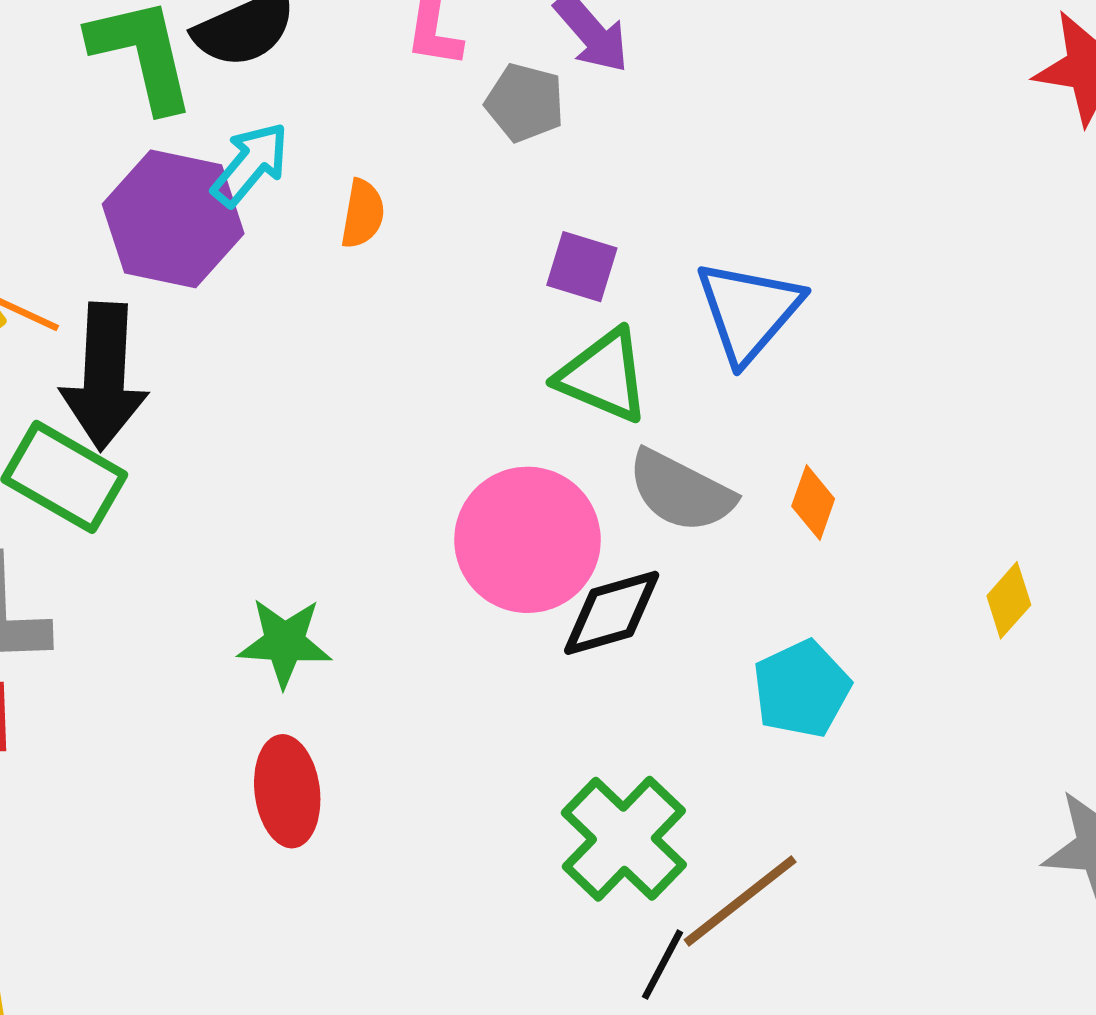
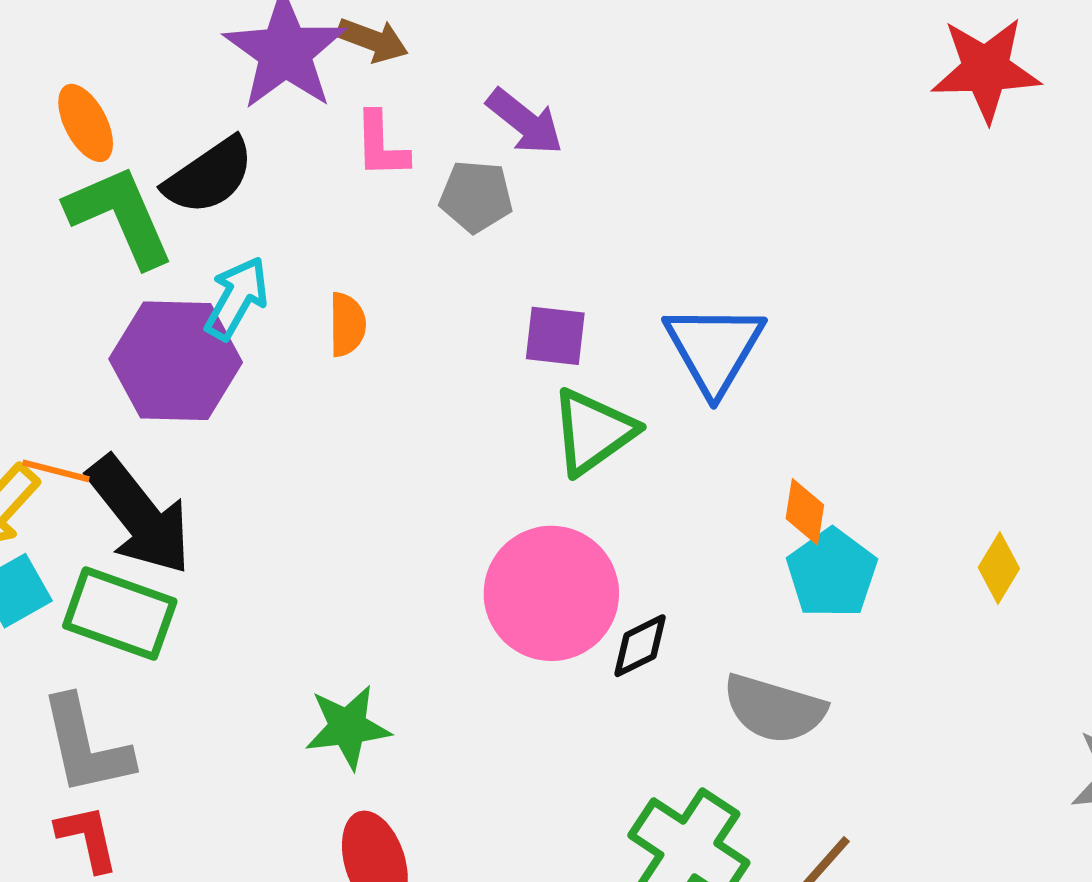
black arrow: (104, 376) -> (139, 515), turned -31
green triangle: (603, 376) -> (593, 432), turned -48
gray semicircle: (681, 491) -> (774, 709), moved
black diamond: (612, 613) -> (640, 646), size x0.7
cyan pentagon: (802, 689) -> (832, 573), moved

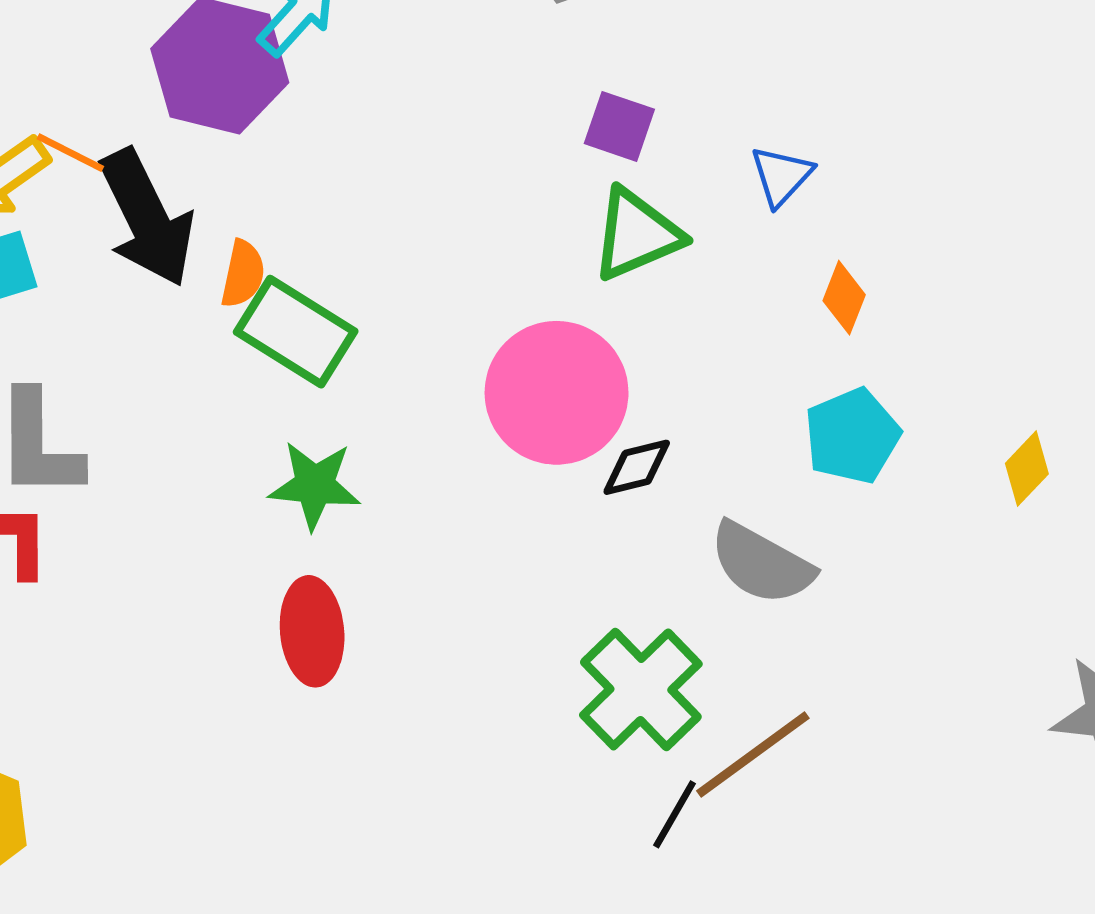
orange semicircle: (347, 325) -> (243, 274), moved
blue triangle: (714, 349) -> (781, 176), size x0.6
orange diamond: (805, 512) -> (844, 298), moved
green rectangle: (120, 613) -> (296, 332), moved

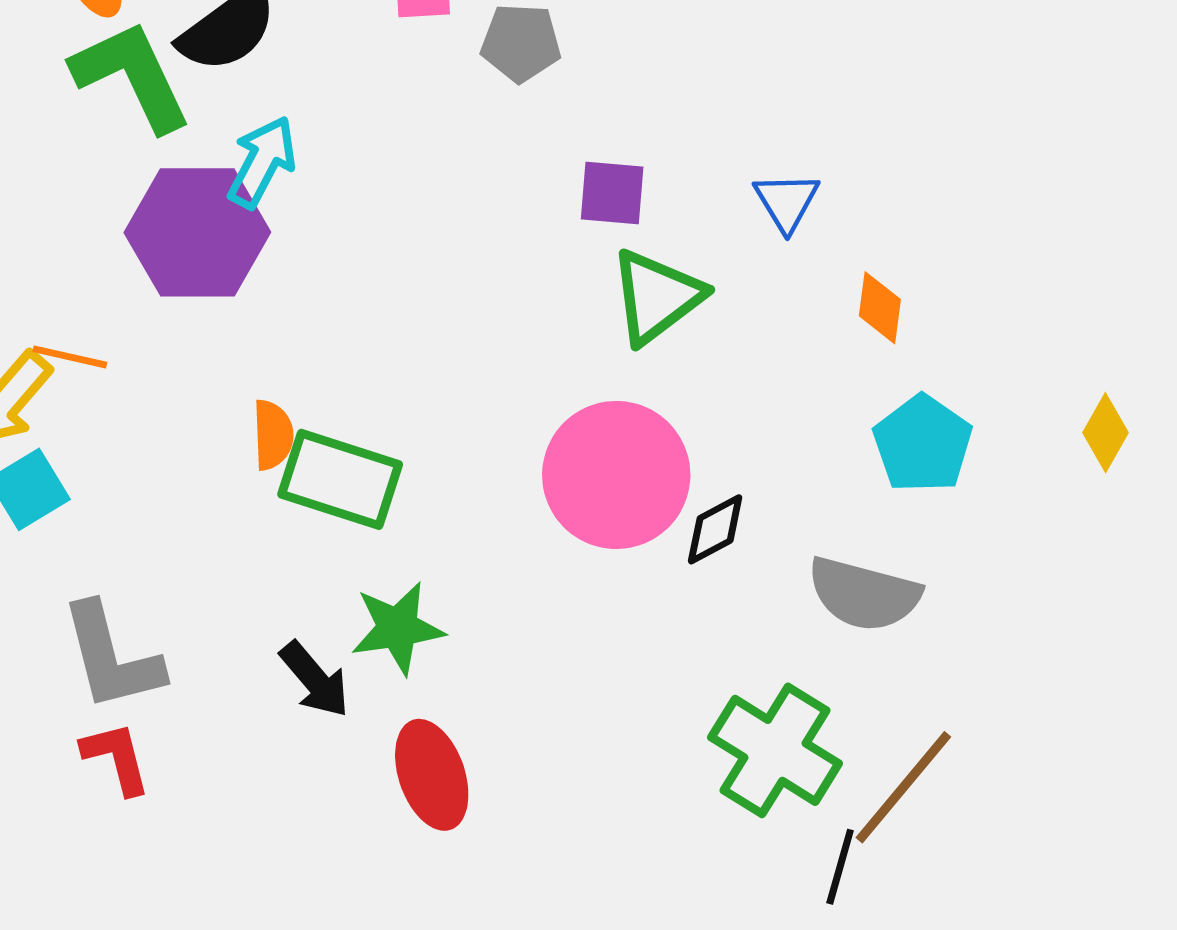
black arrow: (147, 218) -> (315, 680), moved, size x0.6

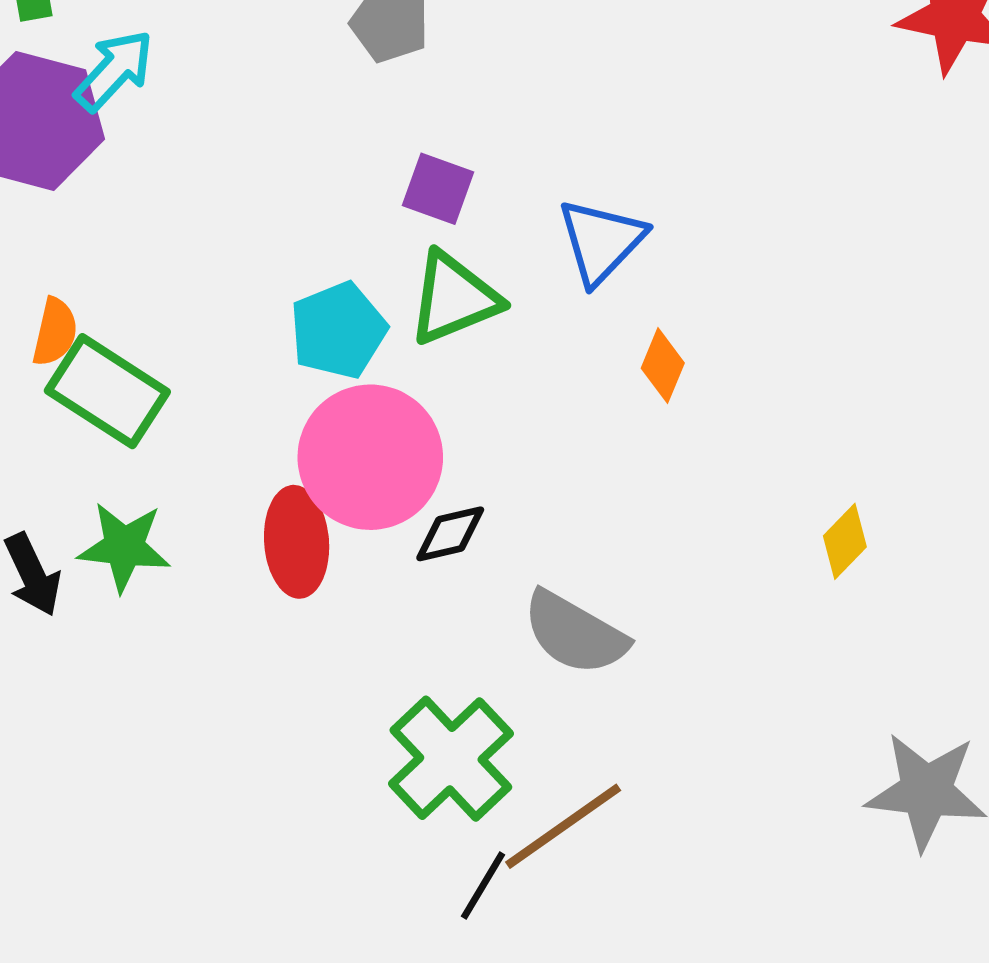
blue triangle: (787, 202) -> (601, 241), size x1.4
cyan pentagon: (923, 444) -> (338, 330), moved
red ellipse: (432, 775) -> (297, 542), moved

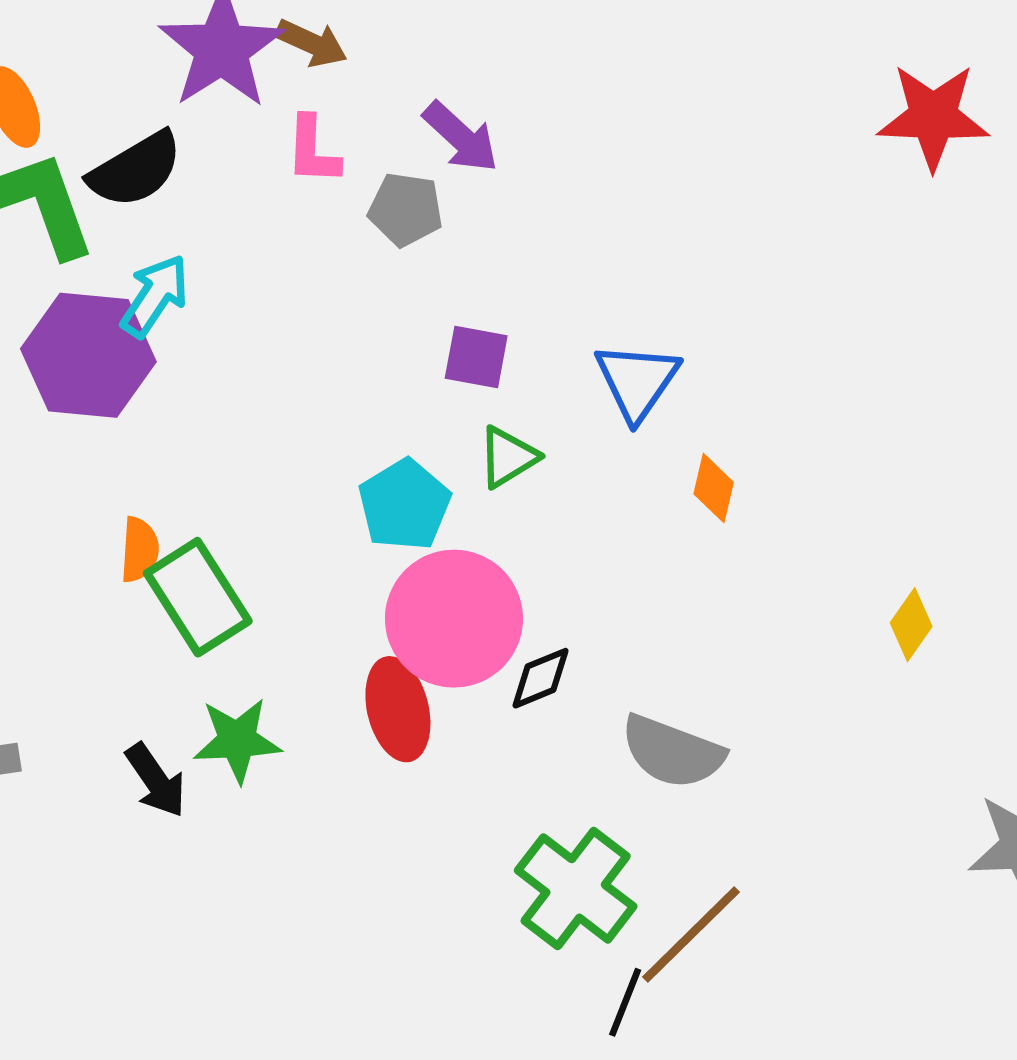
green triangle: (454, 298) -> (508, 457), size x0.7
green rectangle: (107, 391) -> (198, 597), turned 34

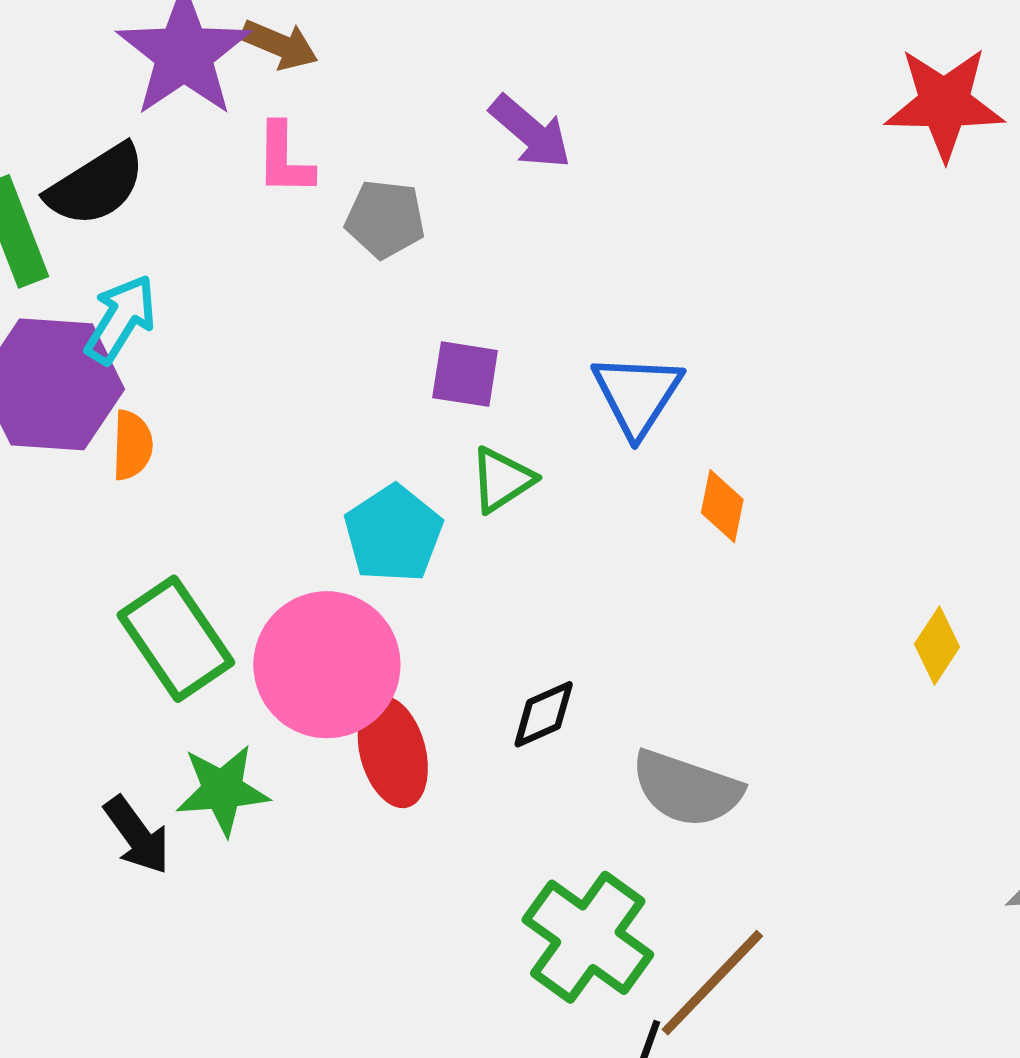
purple arrow: (461, 137) -> (530, 132), moved
orange semicircle: (140, 550) -> (132, 445), moved
pink circle: (454, 619) -> (327, 665), moved

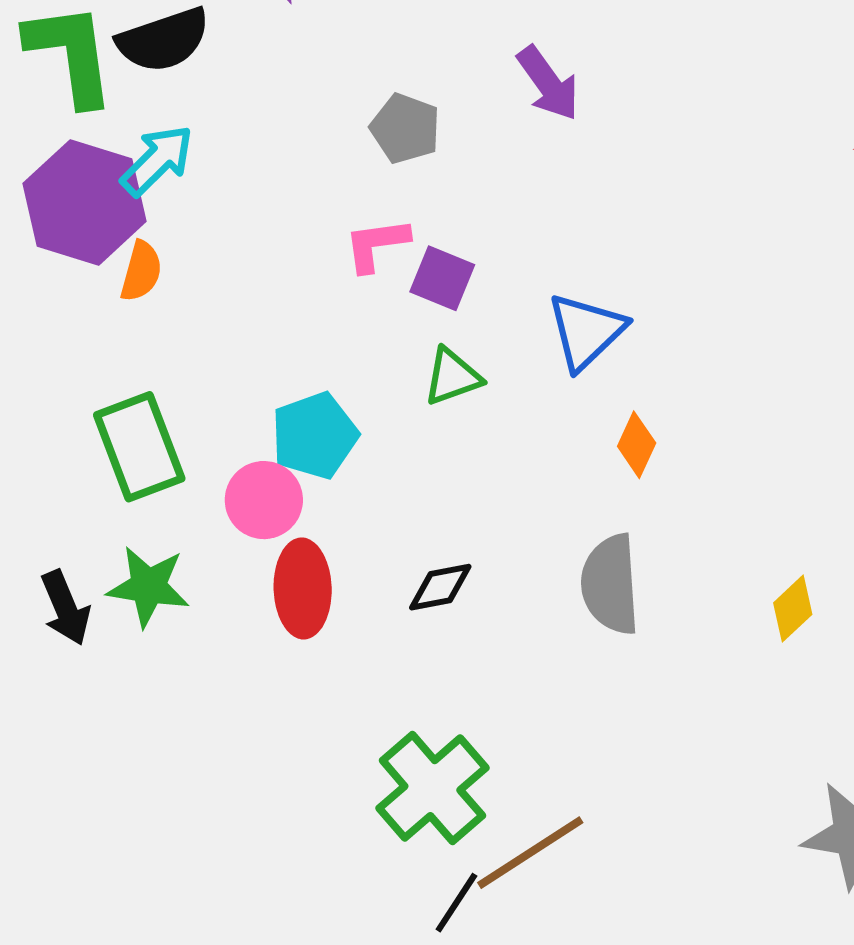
pink L-shape: (284, 159) -> (376, 244), moved, turned 68
cyan pentagon: (393, 534) -> (315, 436), moved
pink circle: (327, 665) -> (264, 500), size x0.6
gray semicircle: (687, 789) -> (610, 584), moved, turned 54

